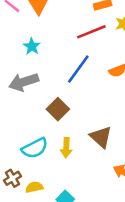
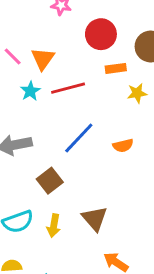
red line: (91, 32) -> (68, 88), moved
cyan star: (32, 46) -> (30, 91), moved

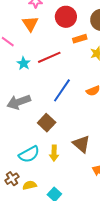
orange triangle: (43, 59) -> (30, 24), moved

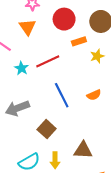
blue line: (62, 90) -> (62, 95), turned -60
brown triangle: (81, 144) -> (83, 150), turned -36

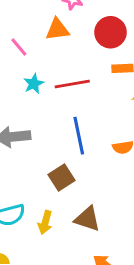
orange triangle: (28, 27) -> (57, 30), turned 42
brown square: (47, 129) -> (61, 177), moved

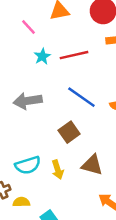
blue line: (79, 136) -> (81, 97), turned -40
yellow arrow: (45, 222) -> (58, 170), turned -30

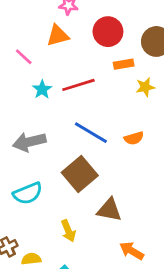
brown square: (69, 132) -> (80, 174), size x1.4
cyan semicircle: (28, 165) -> (28, 193), moved
yellow arrow: (58, 170) -> (68, 231), moved

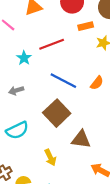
cyan star: (42, 89) -> (24, 58), moved
orange semicircle: (134, 138) -> (97, 83), turned -32
gray arrow: (29, 142) -> (16, 90), size x0.6

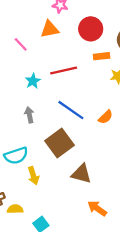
gray arrow: (16, 90) -> (29, 115), moved, turned 88
yellow arrow: (50, 157) -> (33, 176), moved

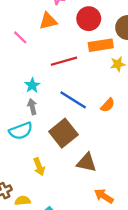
orange rectangle: (102, 56) -> (101, 45), size x1.5
cyan star: (33, 81) -> (32, 85), moved
cyan semicircle: (16, 156) -> (21, 131), moved

